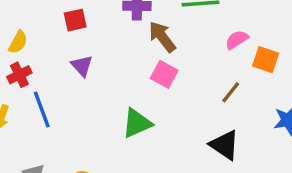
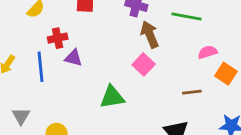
purple triangle: (82, 66) -> (73, 58), moved, turned -48
red cross: (19, 75) -> (58, 38), moved
brown line: (231, 92) -> (192, 92), turned 30

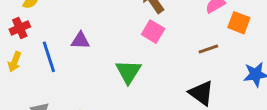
red cross: (58, 38) -> (20, 28), moved
green triangle: (112, 97) -> (128, 72), turned -36

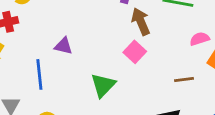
blue line: (49, 57) -> (39, 74), moved

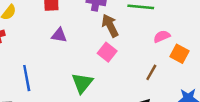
purple triangle: (63, 46) -> (59, 35), moved
brown line: (184, 80) -> (151, 72), turned -49

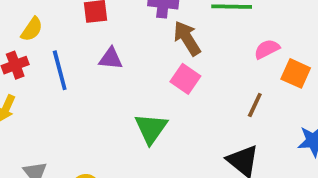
blue line: (27, 78) -> (60, 70), moved

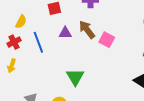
brown arrow: (187, 38) -> (87, 30), moved
green triangle: (151, 128) -> (75, 77), moved

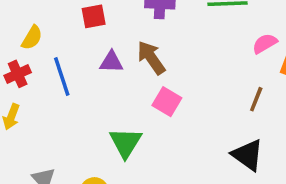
pink square: (107, 40) -> (167, 102), moved

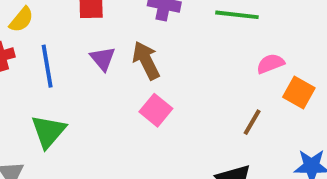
purple triangle: (111, 62) -> (103, 59), turned 40
green triangle: (126, 143) -> (48, 131), moved

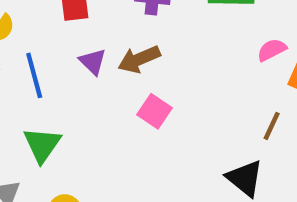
brown arrow: (146, 60) -> (139, 59), turned -81
brown line: (252, 122) -> (272, 126), moved

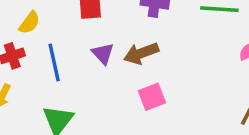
pink square: (155, 111) -> (152, 97), turned 32

